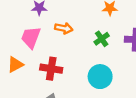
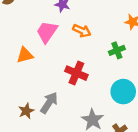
red cross: (51, 69) -> (76, 73), moved
cyan circle: (100, 77) -> (123, 92), moved

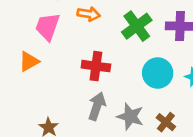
green cross: (117, 50) -> (137, 26), size x1.5
gray arrow: (49, 103) -> (97, 106), moved

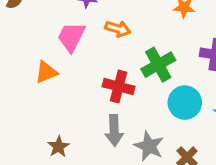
green cross: (137, 26) -> (158, 65), moved
gray arrow: (97, 106) -> (114, 130), turned 152

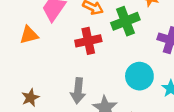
green cross: (158, 65) -> (125, 21), moved
red cross: (119, 86) -> (88, 41), moved, turned -35

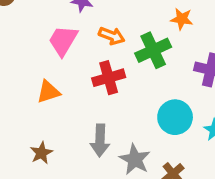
orange triangle: (29, 35) -> (48, 92), moved

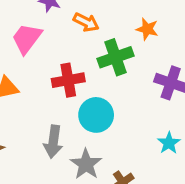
orange arrow: (112, 36) -> (86, 22), moved
cyan circle: (175, 117) -> (96, 115), moved

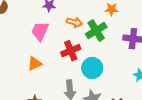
orange arrow: (86, 22) -> (74, 22), moved

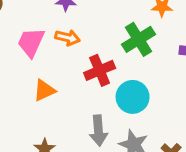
orange arrow: (74, 22) -> (68, 38), moved
pink trapezoid: (40, 31) -> (31, 42), moved

